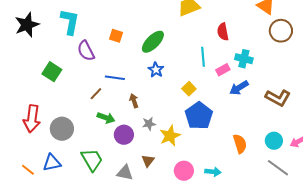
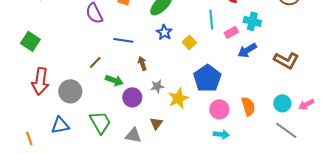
green square: (52, 72) -> (30, 41), moved
yellow square: (189, 89) -> (189, 42), moved
brown line: (96, 94) -> (95, 62), moved
orange line: (28, 170) -> (29, 138), moved, turned 32
pink circle: (184, 171) -> (219, 109), moved

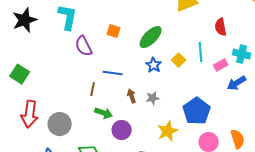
yellow square: (189, 42) -> (179, 60), moved
brown line: (95, 62) -> (93, 89), moved, turned -32
gray star: (157, 86) -> (153, 98), moved

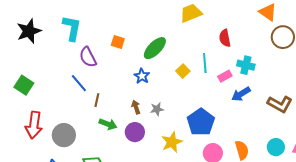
blue star: (154, 65) -> (142, 76), moved
blue line: (113, 73) -> (79, 83), moved, turned 42
purple circle: (122, 130) -> (135, 132), moved

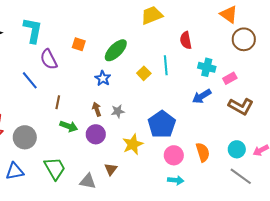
pink rectangle: (225, 76) -> (230, 78), moved
blue line: (79, 83) -> (30, 80), moved

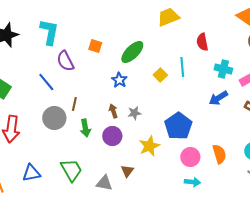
green arrow: (69, 126) -> (85, 128), turned 60
gray circle: (25, 137) -> (54, 118), moved

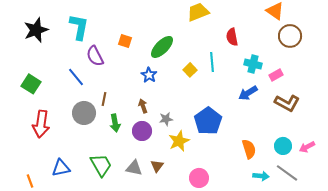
gray star: (134, 113) -> (166, 119), moved
pink circle: (190, 157) -> (199, 178), moved
cyan arrow: (192, 182) -> (261, 176), moved
gray triangle: (104, 183) -> (134, 168), moved

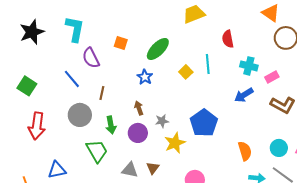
brown line: (104, 99) -> (102, 93), moved
green trapezoid: (101, 165) -> (97, 151), moved

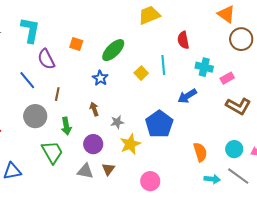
blue arrow: (244, 95) -> (187, 96), moved
purple circle: (138, 133) -> (93, 144), moved

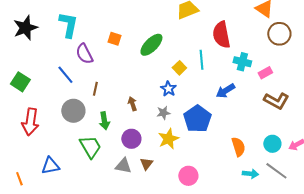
red semicircle: (183, 40) -> (221, 35), size x1.5
blue star: (100, 78) -> (168, 89), moved
gray star: (117, 122) -> (163, 113), moved

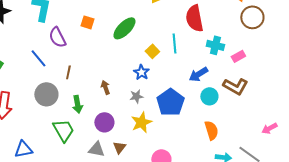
brown L-shape: (276, 101) -> (235, 86), moved
cyan circle: (272, 144) -> (209, 96), moved

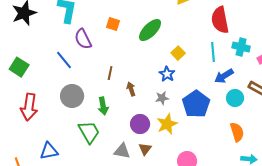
cyan line: (174, 43) -> (213, 52), moved
brown line: (68, 72) -> (110, 73), moved
purple circle: (104, 122) -> (140, 124), moved

